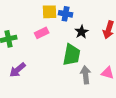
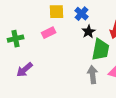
blue cross: (66, 14) -> (82, 14), moved, turned 32
green trapezoid: (72, 55) -> (101, 50), moved

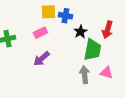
blue cross: (82, 14) -> (65, 16), moved, turned -32
purple arrow: (25, 70) -> (41, 59), moved

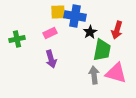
blue cross: (65, 16) -> (75, 16), size x1.5
purple arrow: (41, 59) -> (51, 59), turned -66
pink triangle: (106, 73) -> (116, 73), size x1.6

